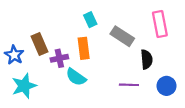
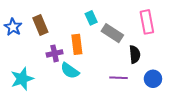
cyan rectangle: (90, 20) -> (91, 18), moved
brown rectangle: (39, 44) -> (40, 25), moved
blue star: (14, 55) -> (13, 27), moved

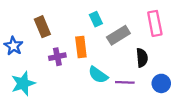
blue star: (13, 27) -> (13, 46), moved
gray rectangle: (112, 33) -> (118, 35), turned -65
cyan semicircle: (70, 71) -> (98, 75), moved

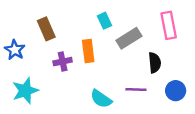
cyan semicircle: (98, 75) -> (101, 99), moved

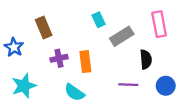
orange rectangle: (88, 51) -> (85, 62), moved
cyan semicircle: (101, 99) -> (74, 92), moved

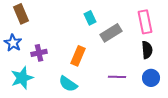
brown rectangle: (44, 27) -> (21, 14), moved
purple cross: (59, 58) -> (39, 53), moved
black semicircle: (146, 59) -> (147, 50), moved
orange rectangle: (85, 62) -> (78, 56), turned 30

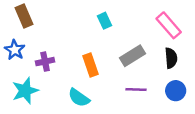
pink rectangle: (145, 22) -> (169, 25), turned -30
gray rectangle: (111, 33) -> (132, 56), moved
orange rectangle: (78, 56) -> (91, 65), turned -42

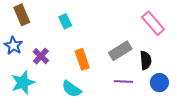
cyan rectangle: (104, 21) -> (65, 21), moved
black semicircle: (171, 58) -> (146, 60), moved
purple cross: (45, 62) -> (41, 56), turned -35

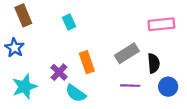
pink rectangle: (153, 23) -> (161, 24), turned -55
purple cross: (41, 56) -> (59, 72), moved

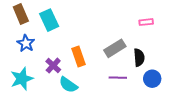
cyan rectangle: (69, 22) -> (49, 20), moved, size x1.5
pink rectangle: (161, 24) -> (146, 22), size x0.6
blue star: (14, 48) -> (26, 43), moved

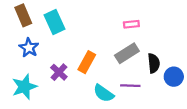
pink rectangle: (146, 22) -> (131, 24), moved
orange rectangle: (78, 56) -> (87, 62), turned 48
blue circle: (152, 79) -> (174, 77), moved
cyan semicircle: (68, 85) -> (104, 93), moved

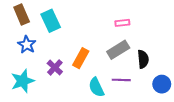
blue circle: (174, 77) -> (162, 84), moved
cyan semicircle: (104, 93) -> (96, 87), turned 30

